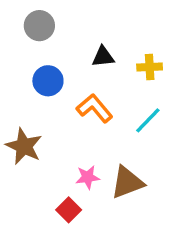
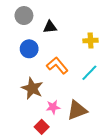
black triangle: (103, 57) -> (50, 27), moved
brown star: (24, 146) -> (32, 88), moved

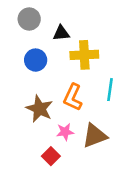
yellow cross: (91, 41) -> (84, 55), moved, size x1.5
orange L-shape: (57, 65) -> (73, 97), moved, turned -115
cyan line: (89, 73) -> (110, 90), turned -36

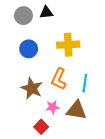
black triangle: (61, 33) -> (46, 12), moved
cyan line: (110, 90) -> (85, 83), moved
brown triangle: (95, 136) -> (76, 110), turned 30

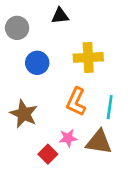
gray circle: (23, 16) -> (17, 28), moved
brown star: (32, 88) -> (24, 114), moved
red square: (41, 127) -> (48, 154), moved

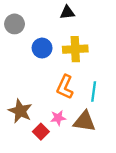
black triangle: (60, 16) -> (67, 12), moved
blue circle: (37, 63) -> (42, 48), moved
brown star: (24, 114) -> (20, 111), moved

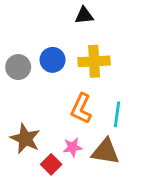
gray circle: (15, 24) -> (18, 67), moved

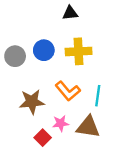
orange L-shape: (81, 109) -> (68, 91), turned -65
brown star: (25, 139) -> (32, 102), moved, turned -30

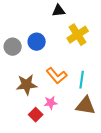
yellow cross: (79, 51) -> (78, 35), moved, turned -30
brown triangle: (88, 127) -> (86, 106), moved

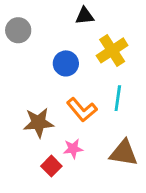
blue circle: (37, 42) -> (66, 63), moved
gray circle: (13, 47) -> (18, 30), moved
cyan line: (82, 80) -> (118, 98), moved

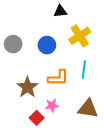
gray circle: (18, 30) -> (13, 44), moved
orange L-shape: (82, 110) -> (58, 78), turned -50
brown star: (38, 123) -> (27, 87), turned -30

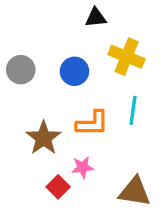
yellow cross: (80, 36) -> (127, 57), turned -35
brown triangle: (88, 109) -> (135, 192), moved

